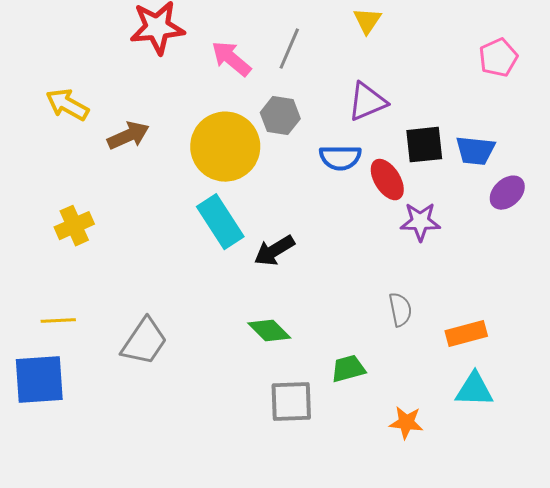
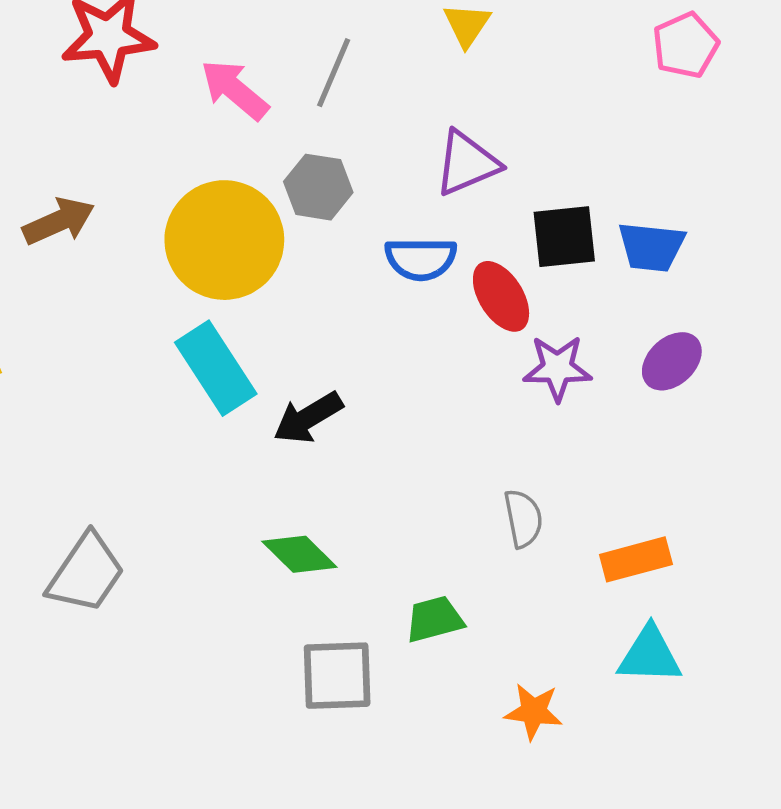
pink pentagon: (498, 58) -> (686, 45), moved
purple ellipse: (507, 193) -> (672, 361), moved

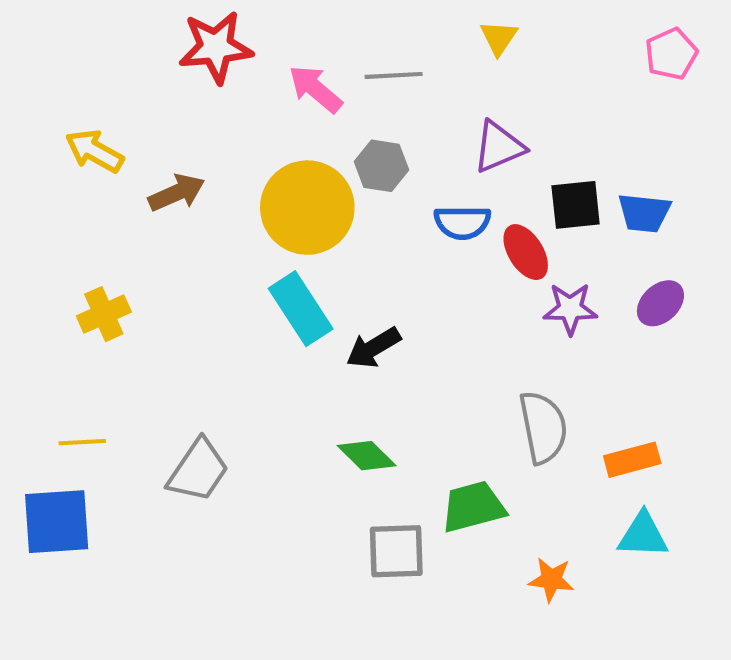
gray line: (334, 73) -> (394, 75), turned 64
gray semicircle: (523, 518) -> (543, 427), size x1.6
green trapezoid: (434, 619) -> (473, 507), size x1.4

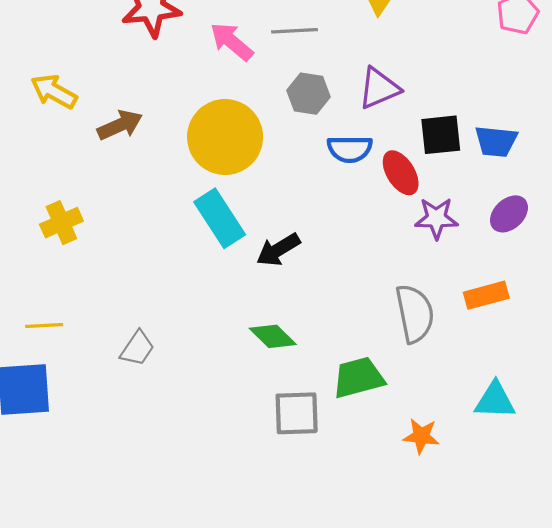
gray hexagon: (381, 166) -> (309, 94), moved
orange rectangle: (632, 460) -> (486, 295), moved
gray trapezoid: (198, 470) -> (137, 348), size x0.7

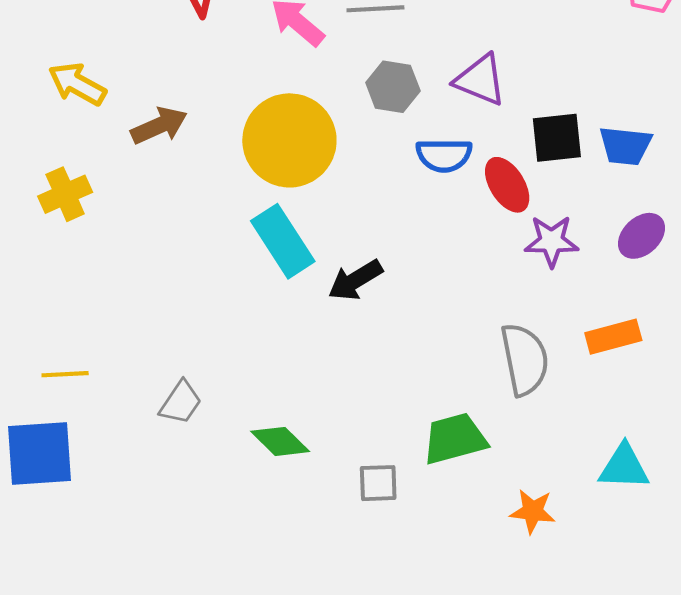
purple triangle: (379, 88) -> (480, 80), turned 45
yellow cross: (61, 223) -> (65, 194), moved
green diamond: (273, 336) -> (280, 441), moved
gray square: (297, 413) -> (378, 483), size x0.7

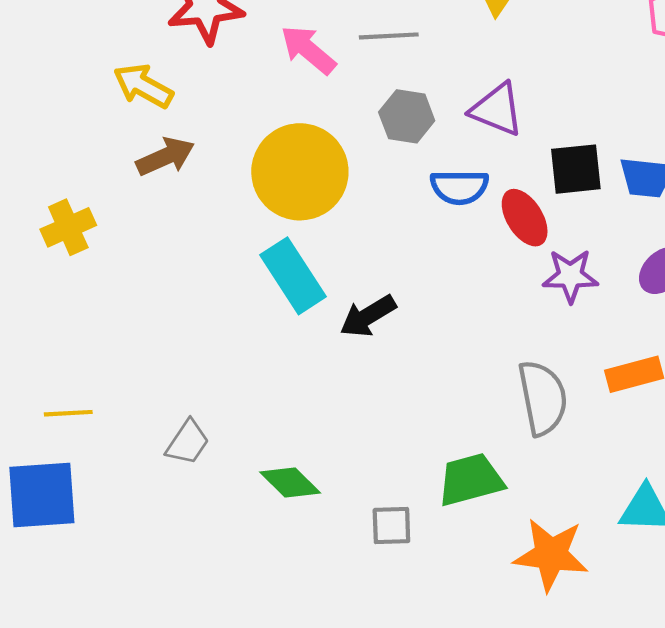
yellow arrow: (77, 84) -> (143, 86), moved
orange star: (533, 511) -> (551, 555), size x1.6

